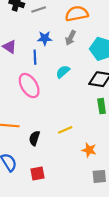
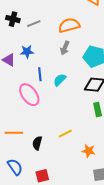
blue star: (45, 38) -> (27, 52), moved
blue line: (35, 57) -> (40, 74), moved

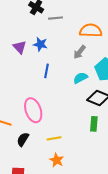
cyan semicircle: (60, 80) -> (80, 78), moved
pink ellipse: (29, 95) -> (33, 110), moved
orange star: (89, 151) -> (57, 160), moved

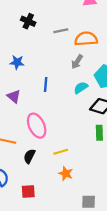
gray line: (56, 18) -> (61, 31), moved
blue star: (40, 44) -> (17, 62), moved
purple triangle: (20, 47) -> (14, 96), moved

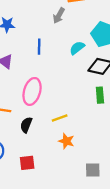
gray arrow: (77, 62) -> (59, 16), moved
pink ellipse: (37, 126) -> (32, 91), turned 45

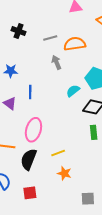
gray arrow: (59, 16) -> (56, 62), turned 128
blue line: (39, 47) -> (30, 92), moved
black semicircle: (26, 125) -> (29, 159), size x1.5

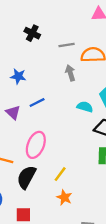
cyan semicircle: (73, 91) -> (85, 107), turned 48
blue line: (30, 92) -> (37, 103), turned 56
yellow line: (58, 153) -> (60, 174), turned -40

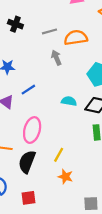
cyan semicircle: (85, 107) -> (69, 101), moved

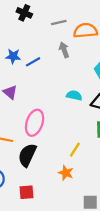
blue line: (28, 90) -> (33, 62), moved
yellow line: (59, 155) -> (75, 150), moved

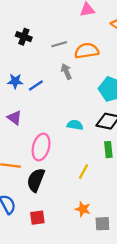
cyan semicircle: (74, 95) -> (75, 125), moved
orange star: (66, 173) -> (83, 209), moved

